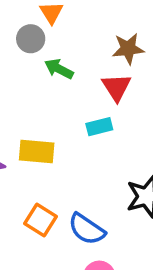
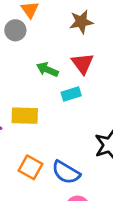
brown star: (128, 49) -> (81, 22), moved
green arrow: (59, 69) -> (47, 69), moved

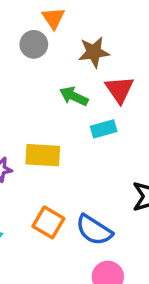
brown star: (81, 22) -> (94, 52), moved

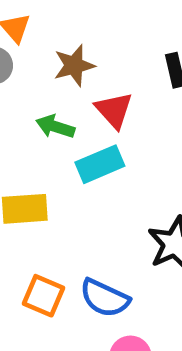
cyan rectangle: (104, 129) -> (100, 164), size x1.4

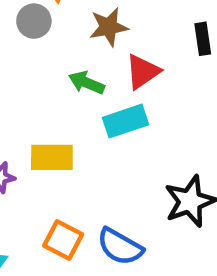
red triangle: (114, 110) -> (143, 72), turned 33

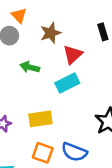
green arrow: (87, 83) -> (30, 67), moved
yellow rectangle: (52, 157) -> (40, 119), moved

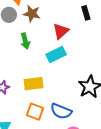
brown star: (51, 33) -> (32, 14), moved, turned 30
green arrow: (30, 67) -> (25, 41), turned -119

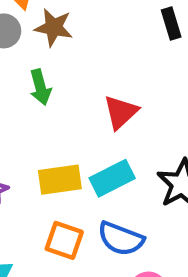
red triangle: (61, 31) -> (121, 112), moved
cyan rectangle: (56, 54) -> (112, 178), moved

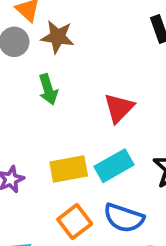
orange square: (64, 240) -> (75, 222), turned 36

